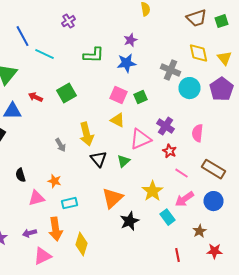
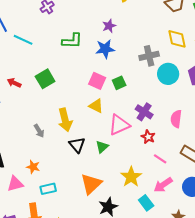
gray cross: (170, 70) -> (149, 56), turned -36

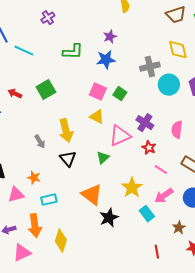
green square: (119, 83) -> (120, 94), turned -32
black triangle: (77, 145) -> (68, 159), moved
orange triangle: (91, 184) -> (92, 195), turned -40

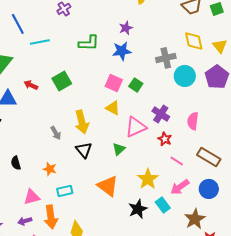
cyan line: (24, 51) -> (40, 42), turned -36
pink triangle: (16, 195) -> (32, 197), moved
black star: (109, 218) -> (138, 209), moved
brown star: (179, 228) -> (195, 219), size x1.5

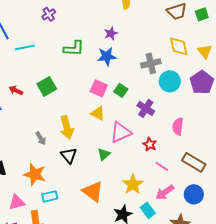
purple cross: (161, 114) -> (146, 108), moved
orange star: (50, 169) -> (35, 174), size x1.6

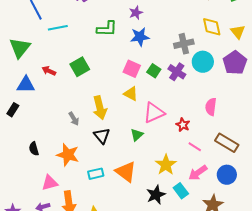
purple star: (111, 33) -> (136, 13), moved
purple cross: (146, 108) -> (177, 72), moved
cyan rectangle: (50, 196) -> (96, 174), moved

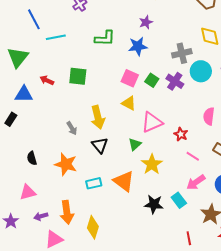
purple star: (136, 13) -> (146, 22), moved
green square: (80, 67) -> (78, 76), turned 36
yellow star: (166, 165) -> (152, 164), moved
pink triangle: (50, 183) -> (28, 192), moved
black star: (156, 195) -> (154, 204), turned 30

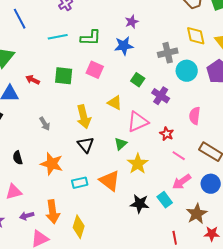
cyan line: (56, 37) -> (58, 37), moved
pink square: (130, 78) -> (95, 70), moved
purple cross: (175, 81) -> (161, 96), moved
gray arrow: (72, 128) -> (45, 124), moved

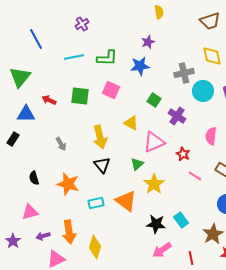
pink arrow: (182, 182) -> (162, 250), moved

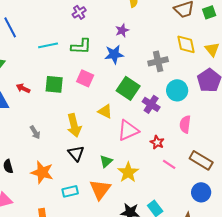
purple cross: (82, 24) -> (79, 12), moved
cyan circle: (203, 91) -> (177, 90), moved
green square: (154, 100) -> (128, 88), size x1.6
green triangle: (137, 164) -> (106, 161), moved
orange triangle: (126, 201) -> (100, 189), turned 30

